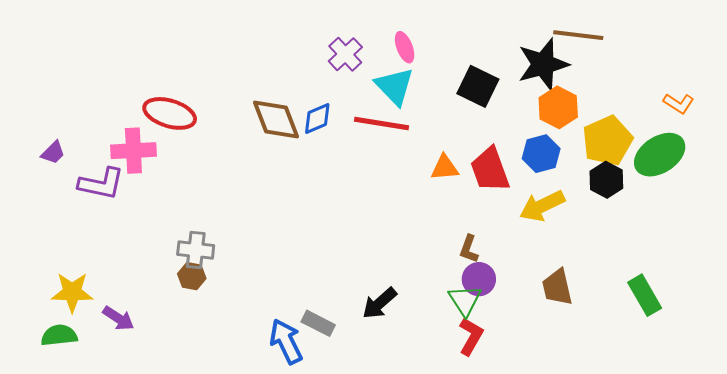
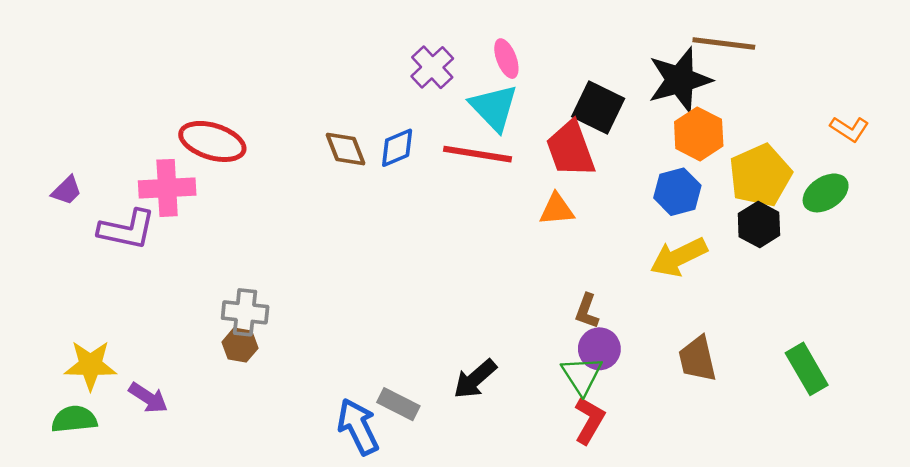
brown diamond: (276, 119) -> (346, 149), size x0.7
green ellipse: (660, 155) -> (826, 193), size x0.7
red trapezoid: (490, 170) -> (570, 149), moved

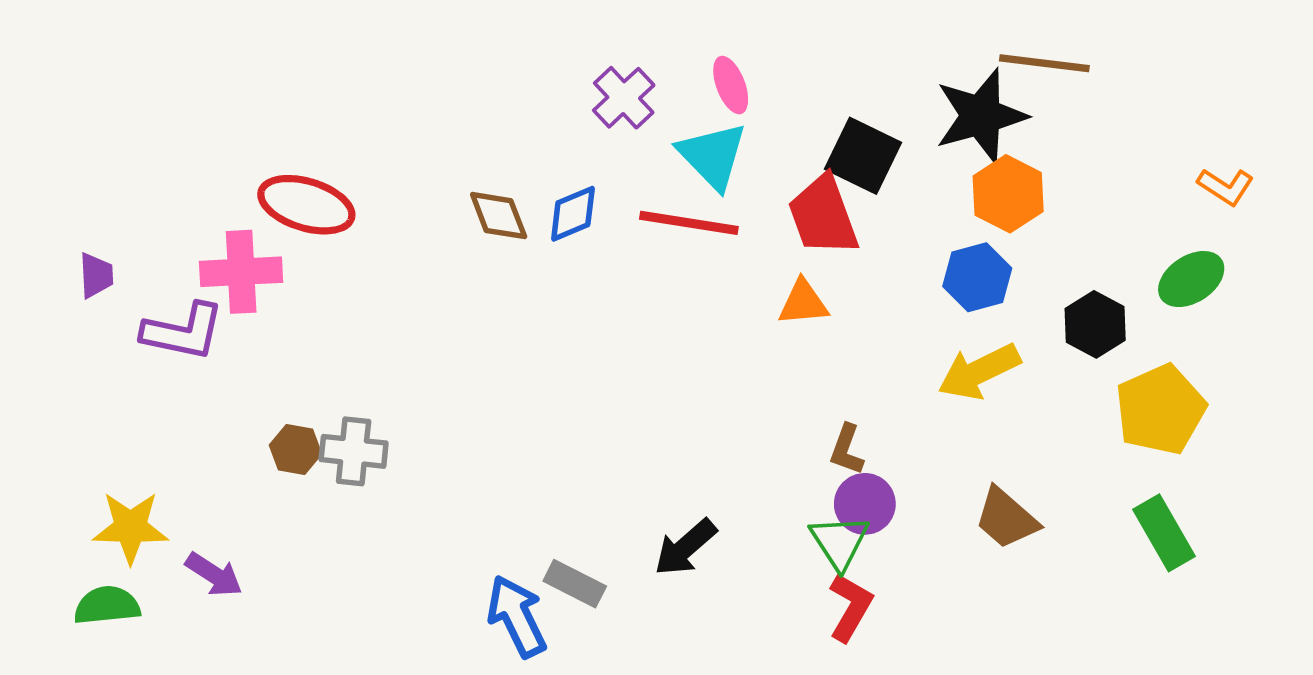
yellow pentagon: (760, 175) -> (1160, 410), moved
purple trapezoid: (67, 190) -> (96, 275), turned -48
brown hexagon: (240, 345) -> (295, 449), moved
brown trapezoid: (697, 359) -> (1006, 518), turned -36

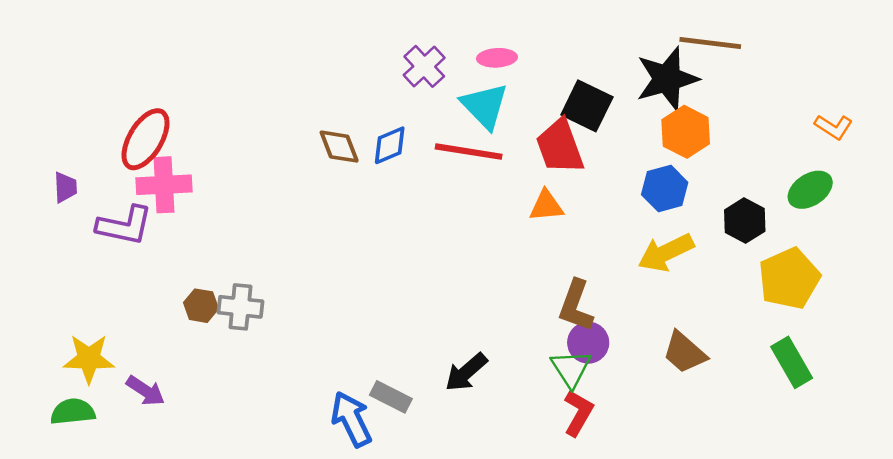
pink ellipse: (731, 85) -> (497, 58), turned -72
red ellipse: (306, 205) -> (146, 139), moved, turned -76
brown L-shape: (847, 449) -> (576, 306), size x1.5

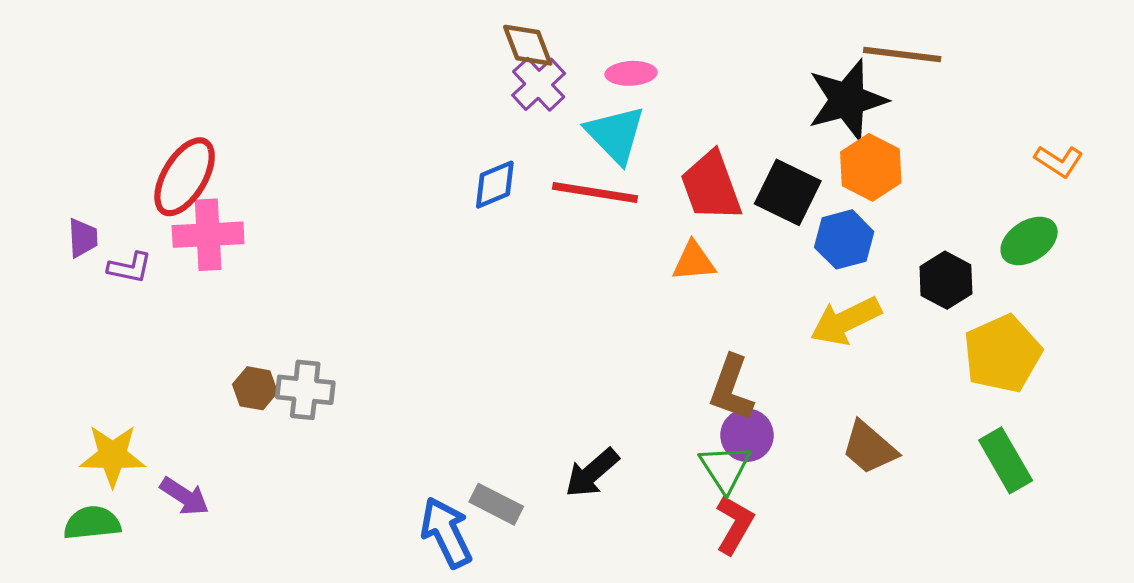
black square: (587, 106) -> (788, 192), moved
brown diamond: (339, 147) -> (528, 45), moved
purple L-shape: (125, 226) -> (130, 268), moved, size x0.6

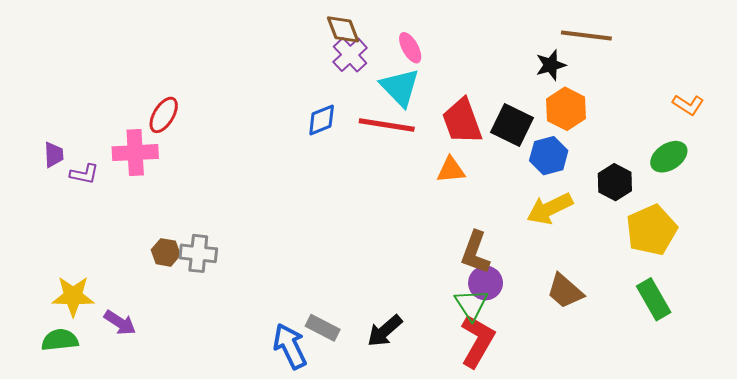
pink ellipse: (631, 73) -> (410, 48), turned 64
black star: (847, 100) -> (551, 65), size x0.6
red ellipse: (185, 177) -> (164, 115), moved, size x0.7
black arrow: (592, 473) -> (385, 331), moved
red L-shape: (734, 525) -> (477, 341), size x1.4

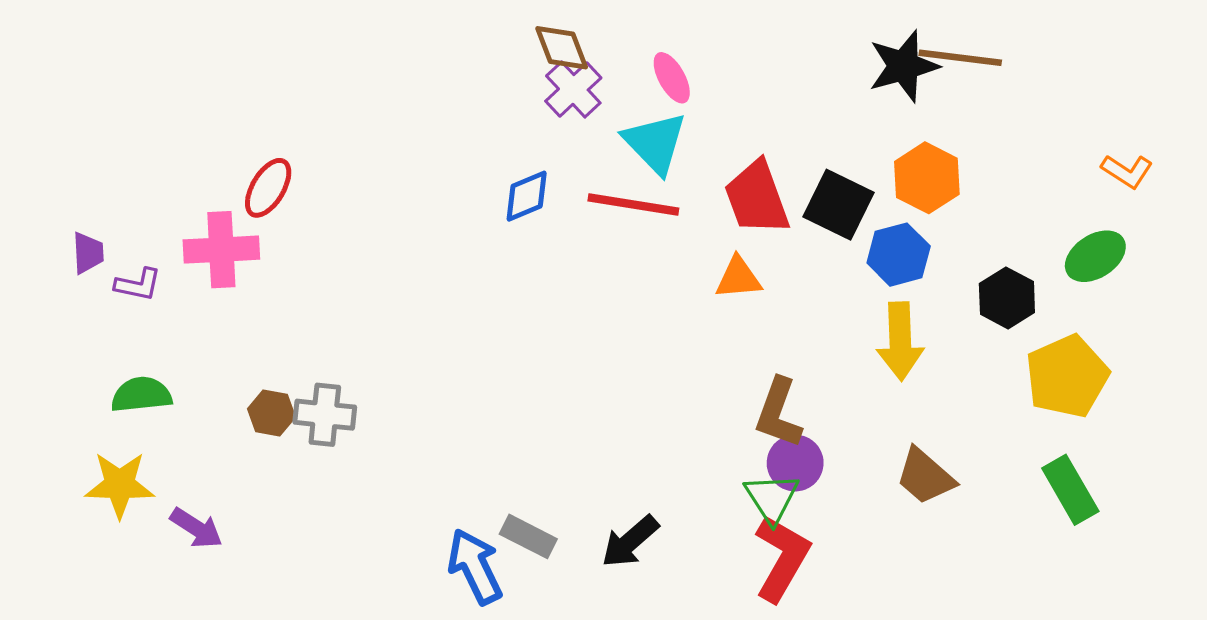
black star: (551, 65) -> (904, 66), moved, size x1.4
yellow arrow: (550, 209) -> (900, 341), turned -66
green semicircle: (60, 340) -> (141, 395), moved

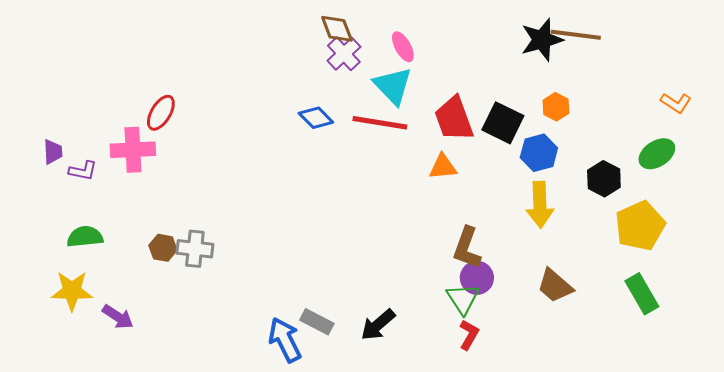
orange hexagon: (927, 178) -> (556, 107), size x0.7
blue diamond: (527, 196) -> (316, 118), turned 68
red L-shape: (782, 558) -> (469, 335), size x0.6

